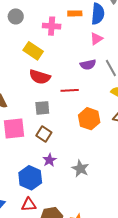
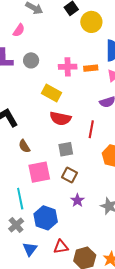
orange rectangle: (75, 13) -> (91, 68), moved
red line: (70, 90) -> (91, 129), turned -72
blue hexagon: (30, 178) -> (46, 218), moved

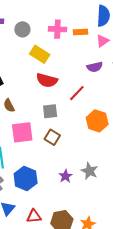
gray circle: (31, 60) -> (22, 29), moved
red line: (91, 129) -> (77, 93), turned 30
purple star: (77, 200) -> (66, 176), moved
red triangle: (61, 247) -> (34, 216), moved

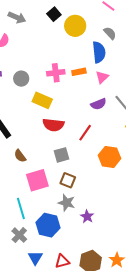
gray star: (89, 171) -> (67, 203), moved

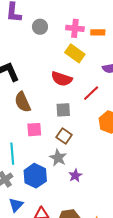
yellow rectangle: (42, 100) -> (75, 53), moved
brown semicircle: (20, 156) -> (23, 102), size x1.5
pink square: (37, 180) -> (34, 130), size x0.7

